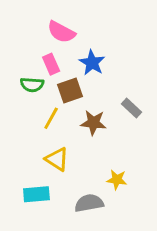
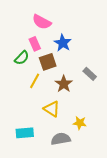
green semicircle: (32, 85) -> (22, 58), turned -49
brown star: (93, 123) -> (64, 84), turned 30
yellow triangle: (57, 159) -> (52, 109), moved

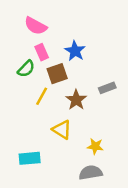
pink semicircle: (42, 22) -> (36, 26), moved
gray rectangle: (90, 74) -> (107, 88), turned -64
gray semicircle: (61, 139) -> (91, 173), moved

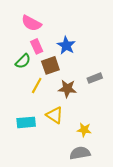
brown star: (76, 100) -> (67, 89), turned -30
cyan rectangle: (30, 158) -> (26, 122), moved

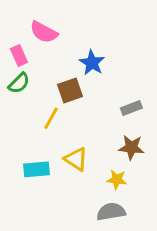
pink rectangle: (37, 46) -> (19, 55), moved
green semicircle: (23, 61) -> (19, 83), moved
brown star: (67, 89) -> (131, 147), moved

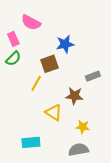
blue star: (92, 63) -> (65, 44), turned 30
brown star: (131, 147) -> (74, 96), moved
cyan rectangle: (36, 169) -> (31, 142), moved

